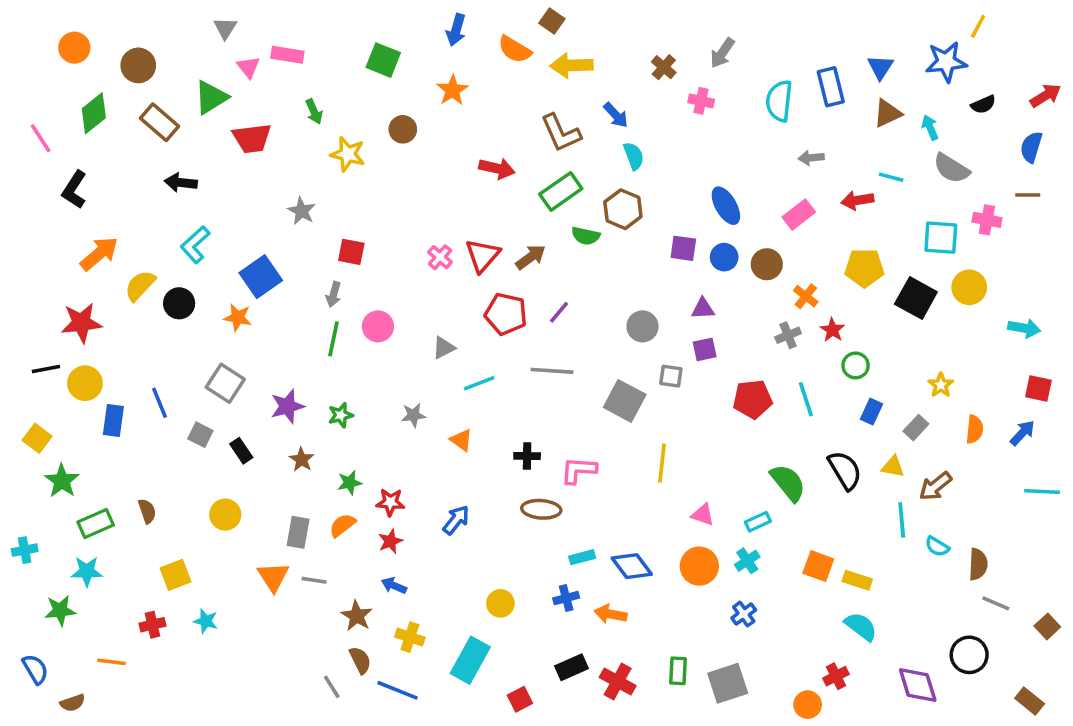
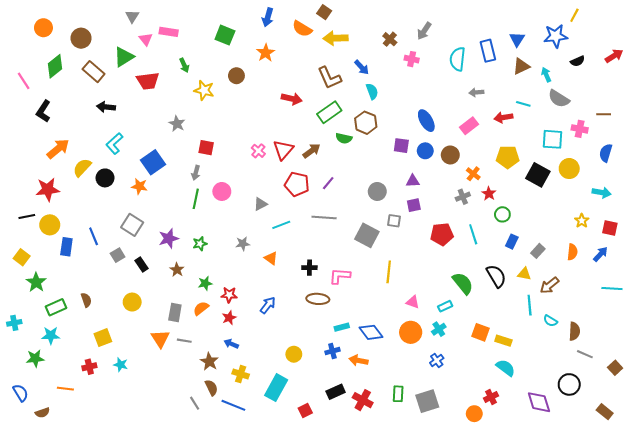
blue semicircle: (1031, 147) -> (606, 153), moved
yellow star: (941, 385) -> (582, 221), moved
gray square: (200, 435) -> (118, 255), turned 32

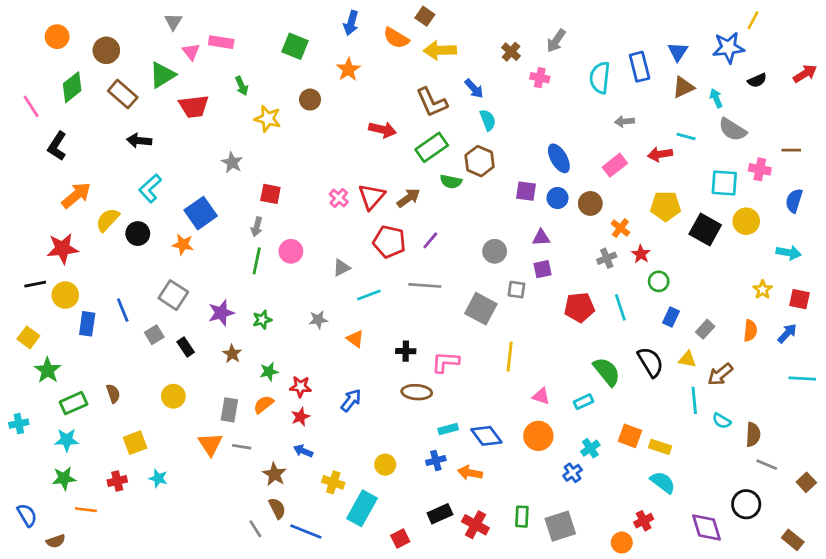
cyan cross: (439, 329) -> (590, 448), moved
green star: (35, 358) -> (64, 478), moved
yellow cross: (241, 374) -> (333, 482), moved

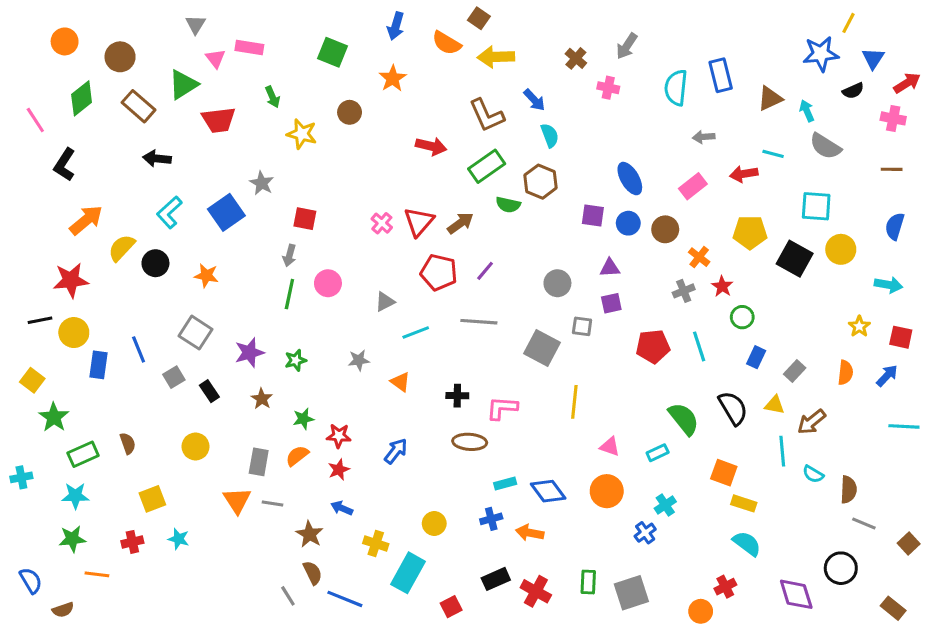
blue triangle: (678, 52) -> (873, 58), moved
pink cross: (760, 169) -> (893, 118), moved
blue square: (201, 213) -> (226, 212), moved
orange square: (630, 436) -> (724, 473), moved

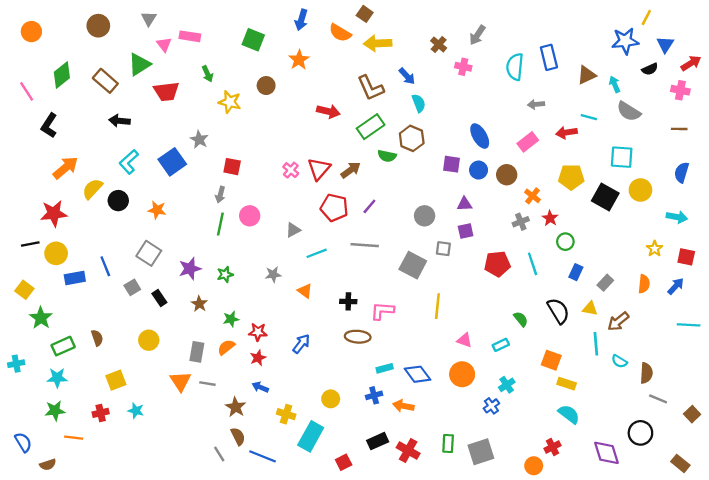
orange circle: (65, 41) -> (31, 32), moved
brown circle: (120, 57) -> (98, 26), moved
blue rectangle: (98, 365) -> (75, 278), turned 72
green semicircle: (684, 419) -> (521, 319), size x0.6

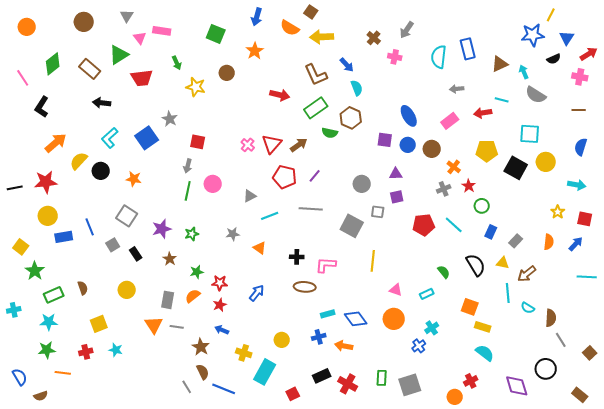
black line: (30, 244) -> (15, 188), moved
cyan line: (533, 264) -> (454, 225), turned -30
gray line: (658, 399) -> (561, 340), turned 35

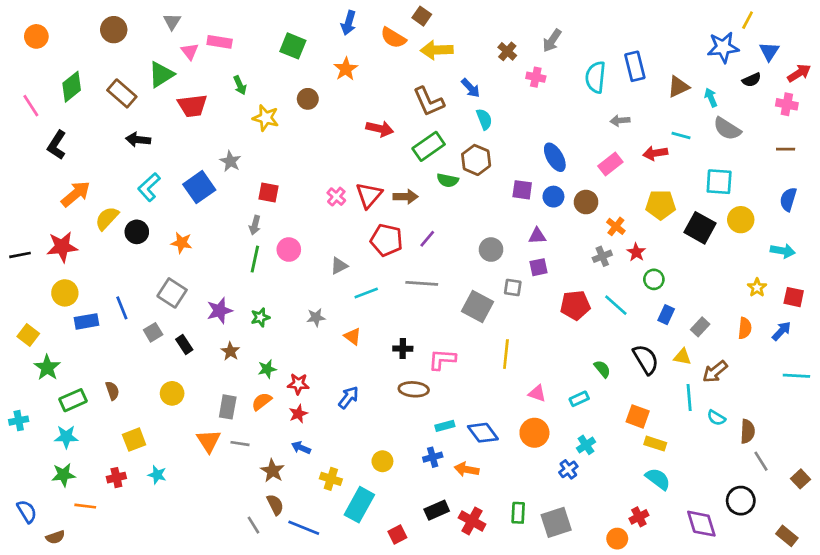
brown arrow: (299, 145) -> (406, 197), turned 36

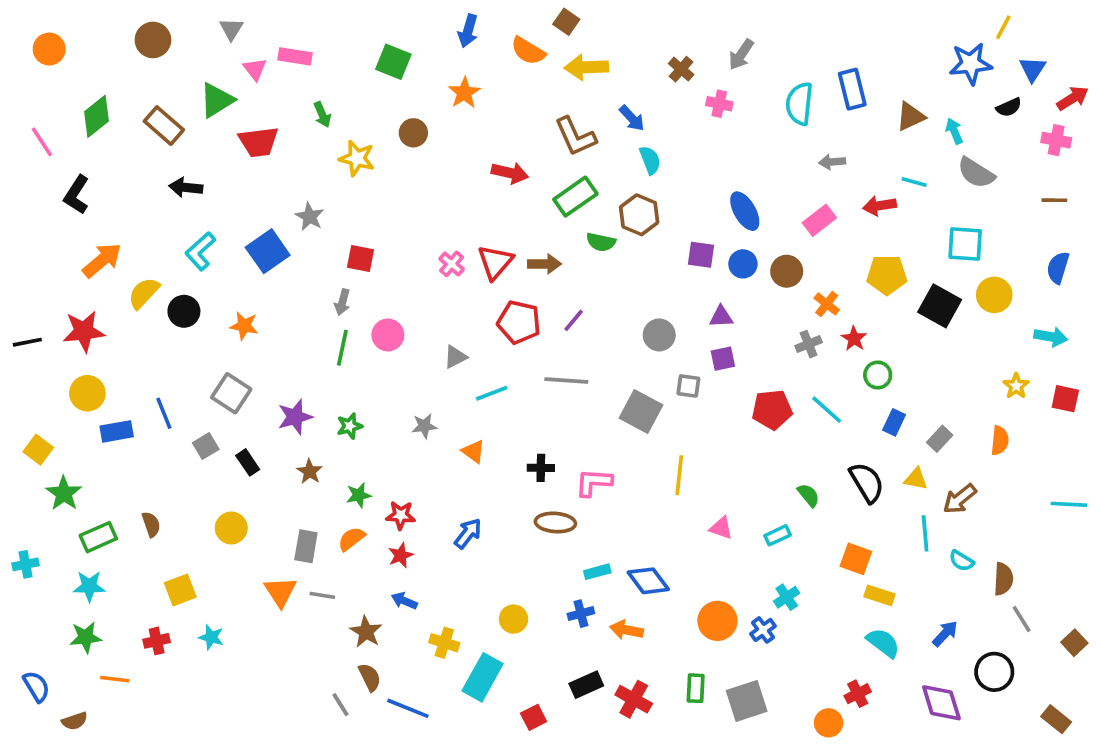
blue arrow: (781, 331) -> (945, 634), moved
orange circle: (534, 433) -> (717, 621), moved

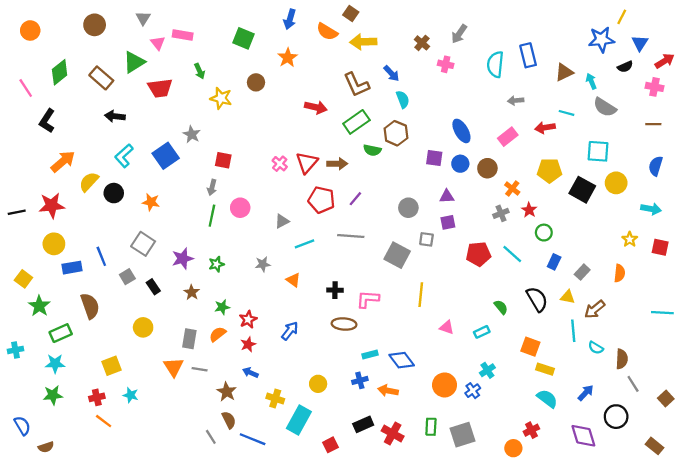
red star: (401, 515) -> (248, 319), turned -30
brown semicircle: (151, 524) -> (90, 306), moved, size x1.6
orange line: (115, 679) -> (104, 421), moved, turned 30

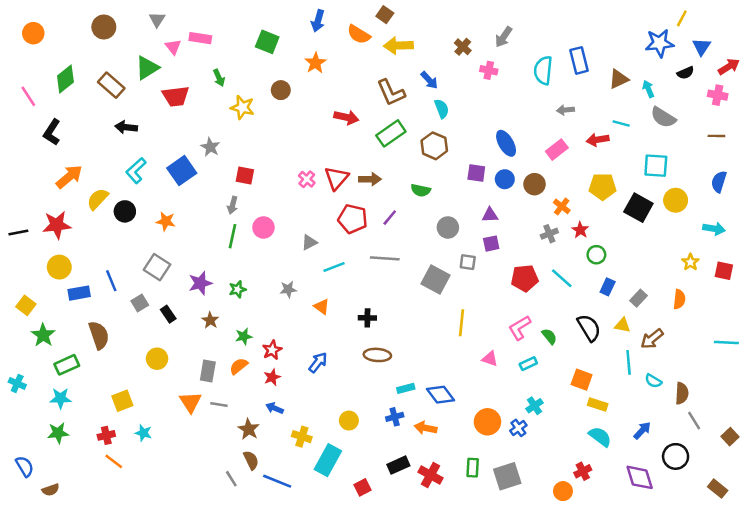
green semicircle: (372, 150) -> (421, 190), moved
pink L-shape: (368, 299) -> (520, 328), moved, turned -35
cyan cross: (16, 350) -> (17, 383), turned 35

